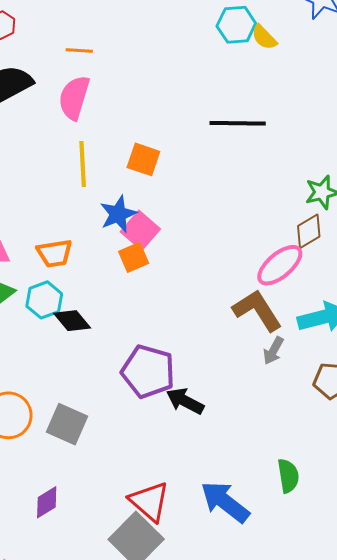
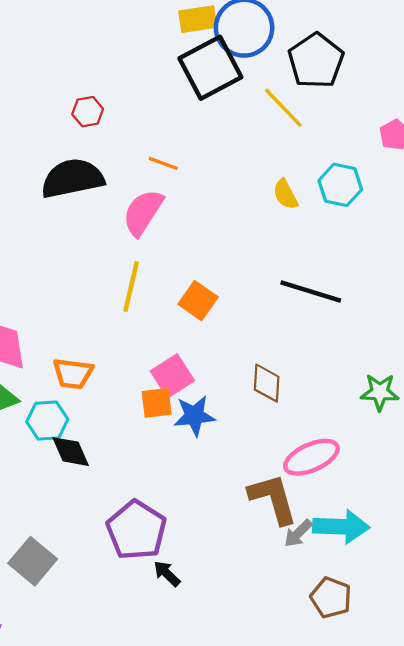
yellow semicircle: (264, 37) -> (285, 194), moved
blue star: (118, 214) -> (194, 416), moved
brown diamond: (309, 231) -> (267, 383), moved, turned -72
gray arrow: (273, 351) -> (298, 533), moved
black arrow: (185, 401) -> (167, 574), size x0.7

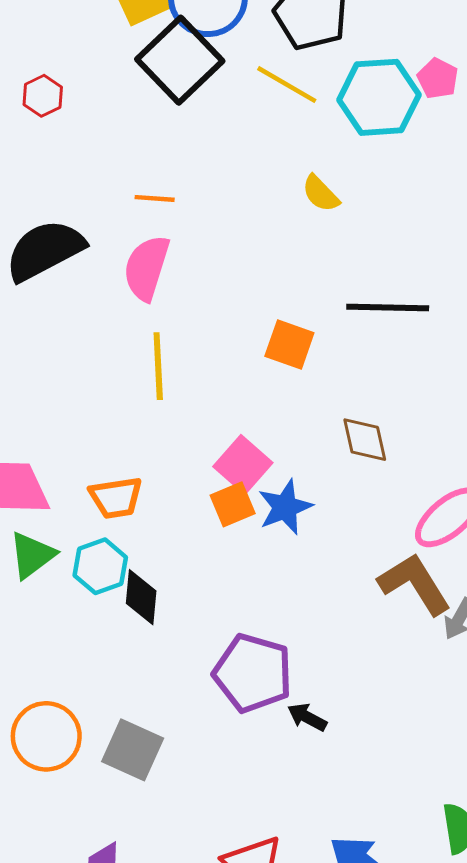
red hexagon: (88, 112) -> (43, 96), moved
cyan hexagon: (340, 185) -> (379, 97), moved, size x1.4
orange square: (198, 301) -> (289, 344), moved
black diamond: (71, 452) -> (141, 597), turned 45

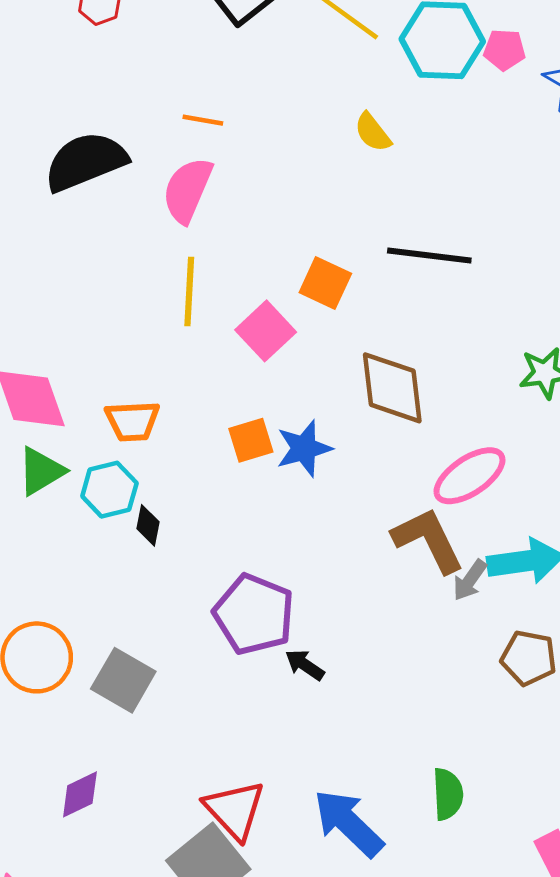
pink pentagon: (438, 78) -> (504, 50), moved, turned -30
brown diamond: (365, 440) -> (392, 388), size x1.5
pink square: (243, 465) -> (266, 331), moved
black diamond: (141, 597) -> (148, 525), size x0.7

